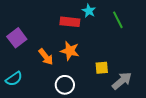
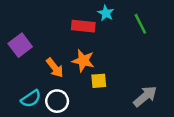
yellow square: (102, 68) -> (99, 81), moved
cyan semicircle: (14, 79) -> (31, 99), moved
white circle: (65, 85) -> (57, 101), moved

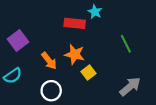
green line: (140, 24) -> (126, 44), moved
yellow square: (99, 81) -> (89, 73), turned -32
cyan semicircle: (31, 99) -> (13, 76), moved

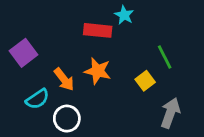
yellow square: (89, 73) -> (145, 81), moved
cyan semicircle: (13, 76) -> (37, 99), moved
gray arrow: (130, 86) -> (170, 113), turned -30

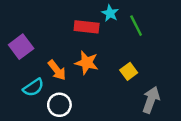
green line: (165, 57) -> (136, 26), moved

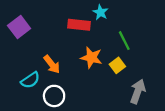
green line: (136, 26) -> (124, 41), moved
purple square: (21, 47) -> (19, 27), moved
orange star: (87, 63) -> (91, 58), moved

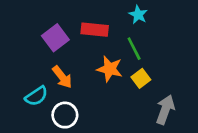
cyan star: (100, 12) -> (138, 15), moved
purple square: (19, 27) -> (55, 38), moved
green line: (124, 41) -> (134, 49), moved

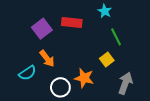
green line: (134, 49) -> (116, 37), moved
orange star: (110, 69) -> (84, 78), moved
white circle: (65, 115) -> (60, 87), moved

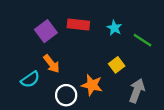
cyan star: (105, 11) -> (114, 28), moved
green line: (116, 37) -> (142, 40), moved, turned -30

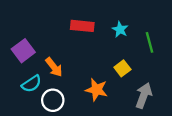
purple square: (46, 31) -> (23, 51), moved
green line: (142, 40) -> (150, 42), turned 42
white circle: (66, 95) -> (53, 100), moved

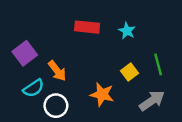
green line: (150, 42) -> (158, 64), moved
gray arrow: (144, 96) -> (152, 101), turned 35

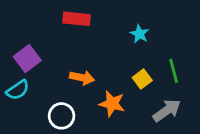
red rectangle: (87, 27) -> (77, 19), moved
orange arrow: (57, 71) -> (82, 78), moved, turned -40
cyan semicircle: (33, 88) -> (18, 90), moved

